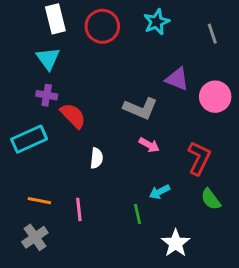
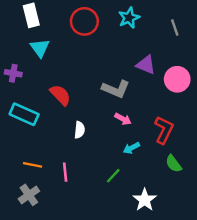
white rectangle: (55, 19) -> (31, 15), moved
purple cross: (47, 95) -> (13, 73), moved
cyan rectangle: (29, 139) -> (24, 114), turned 48
cyan arrow: (159, 192) -> (131, 148), moved
green line: (138, 214) -> (113, 176), turned 56

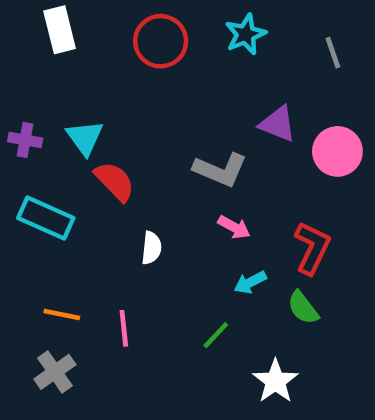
cyan triangle: (40, 48) -> (85, 138), moved
green semicircle: (174, 164) -> (303, 308), moved

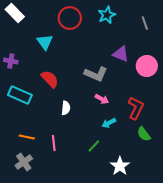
white rectangle: (60, 30) -> (15, 13), moved, turned -30
cyan triangle: (85, 138) -> (45, 42), moved
green semicircle: (303, 308) -> (144, 134), moved

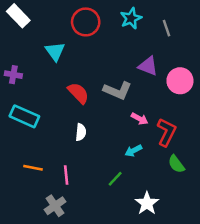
gray line: (145, 23) -> (166, 28), moved
red semicircle: (50, 79) -> (78, 93), moved
pink arrow: (102, 99) -> (140, 119), moved
gray cross: (24, 162) -> (55, 206), moved

